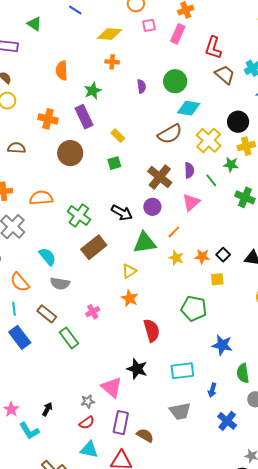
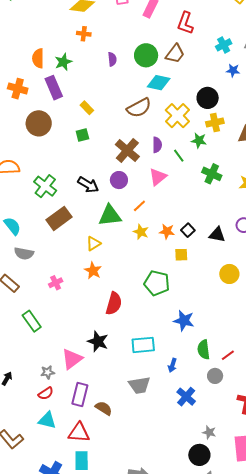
orange semicircle: (62, 70) -> (38, 58), moved
brown trapezoid: (225, 75) -> (175, 54), moved, turned 85
red semicircle: (152, 330) -> (114, 303), turned 30
green rectangle: (69, 338) -> (32, 321), moved
pink triangle: (112, 387) -> (72, 359), turned 40

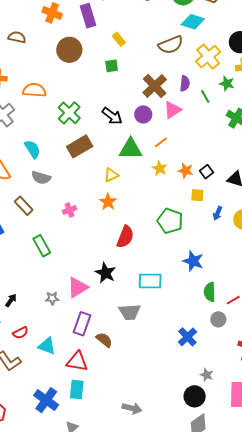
pink triangle: (158, 177) -> (173, 110), moved
blue arrow: (172, 365) -> (218, 213), moved
gray trapezoid: (139, 385) -> (130, 312), moved
red semicircle: (46, 393) -> (20, 333), moved

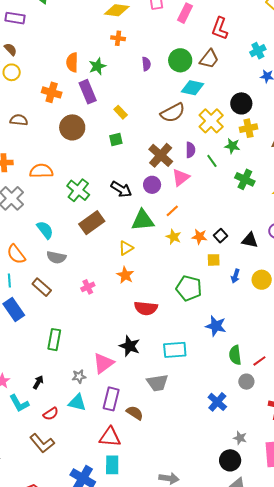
red semicircle: (125, 237) -> (146, 308), turned 80
green rectangle: (42, 246) -> (54, 340), moved, turned 45
cyan triangle: (47, 346) -> (77, 403), moved

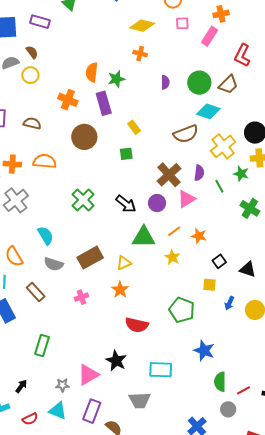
orange semicircle: (41, 171) -> (45, 161), moved
brown rectangle: (92, 223) -> (90, 258), moved
orange star: (200, 237) -> (199, 236), moved

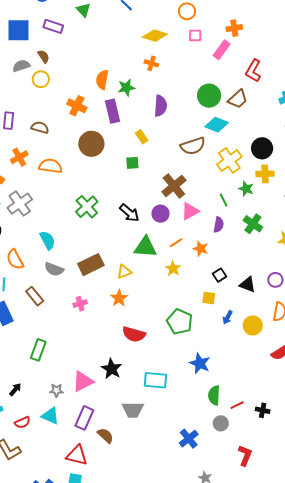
purple semicircle: (165, 82) -> (160, 106), moved, size x1.5
orange cross: (12, 164) -> (19, 157), moved, turned -36
purple semicircle: (199, 173) -> (219, 225), moved

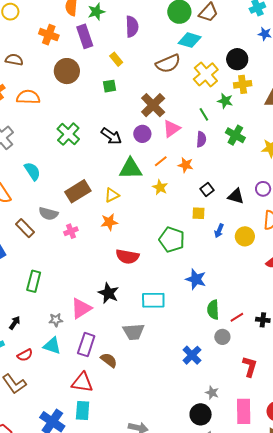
gray semicircle: (54, 269) -> (48, 214), moved
orange star: (119, 298) -> (109, 222), turned 30

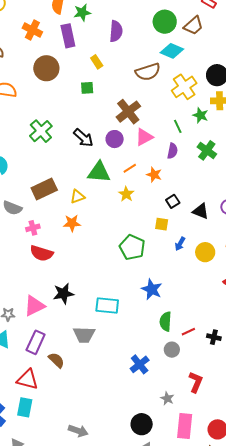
red semicircle: (127, 257) -> (42, 253), moved
black star: (108, 293) -> (63, 294), turned 30
gray star: (212, 393) -> (167, 398), moved

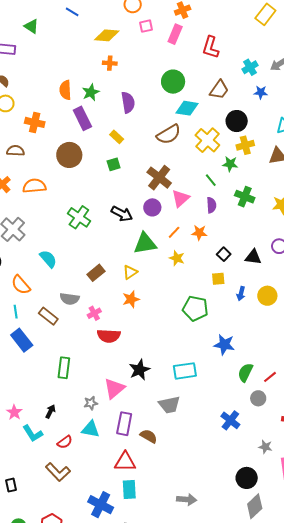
brown trapezoid: (193, 26) -> (219, 90), moved
orange cross: (32, 30) -> (35, 122), moved
brown rectangle: (44, 189) -> (96, 273), size x0.7
green semicircle: (166, 321) -> (245, 373), turned 36

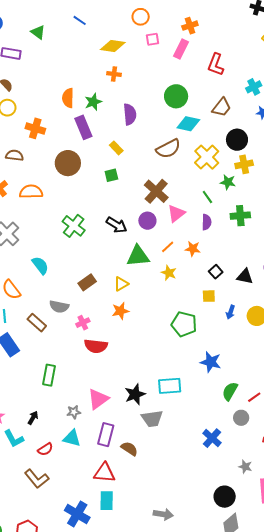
green cross: (245, 197) -> (240, 216), turned -30
black star: (139, 370) -> (135, 394), moved

